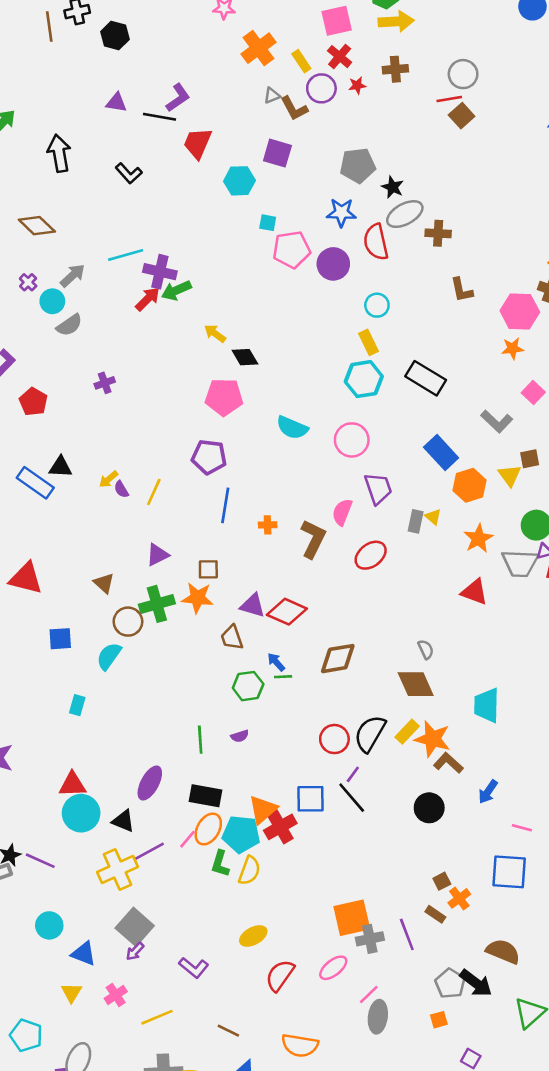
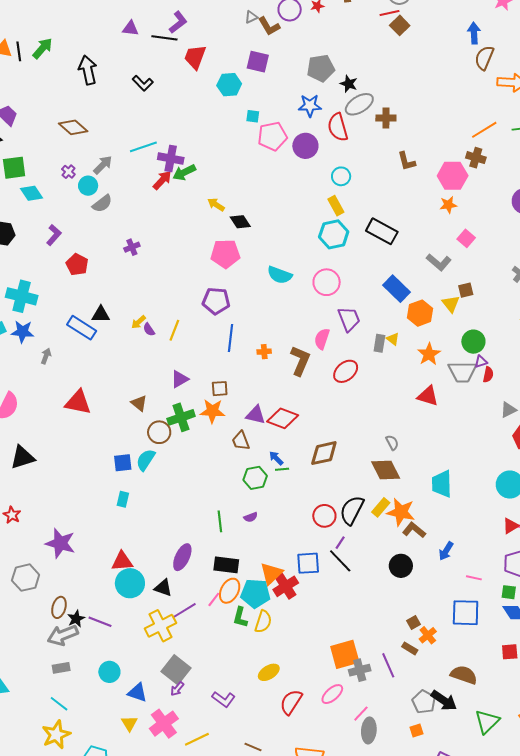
blue square: (60, 639) -> (123, 463), moved
pink cross: (116, 995) -> (164, 724), size x1.6

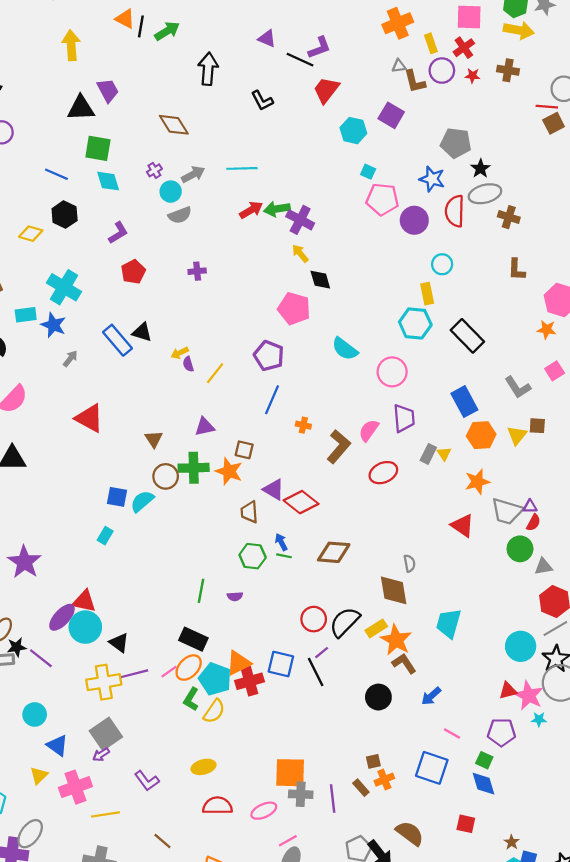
purple cross: (171, 158) -> (300, 220), moved
green circle: (473, 342) -> (520, 549), moved
purple ellipse: (182, 557) -> (62, 617), moved
red semicircle: (291, 702) -> (217, 806), turned 40

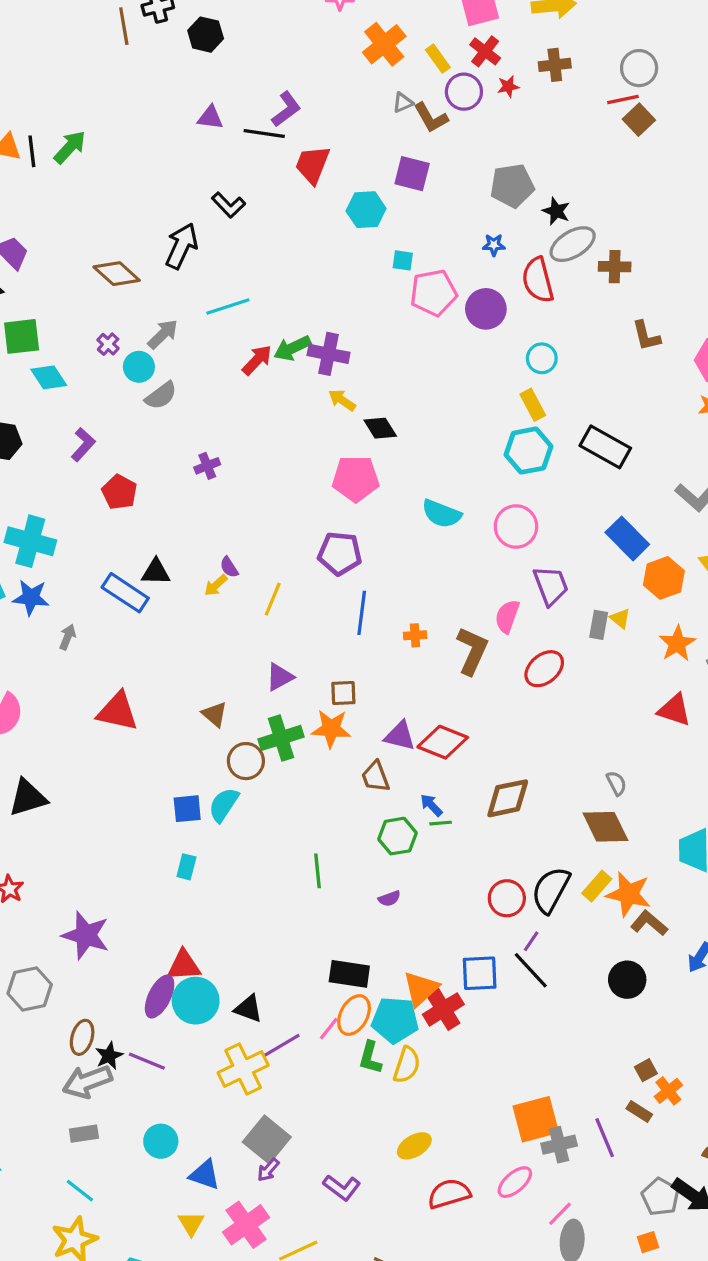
black arrow: (208, 69) -> (182, 246), moved, turned 36
blue star: (432, 179) -> (494, 245), size x0.6
purple semicircle: (188, 364) -> (229, 567), moved
green line: (201, 591) -> (317, 871), moved

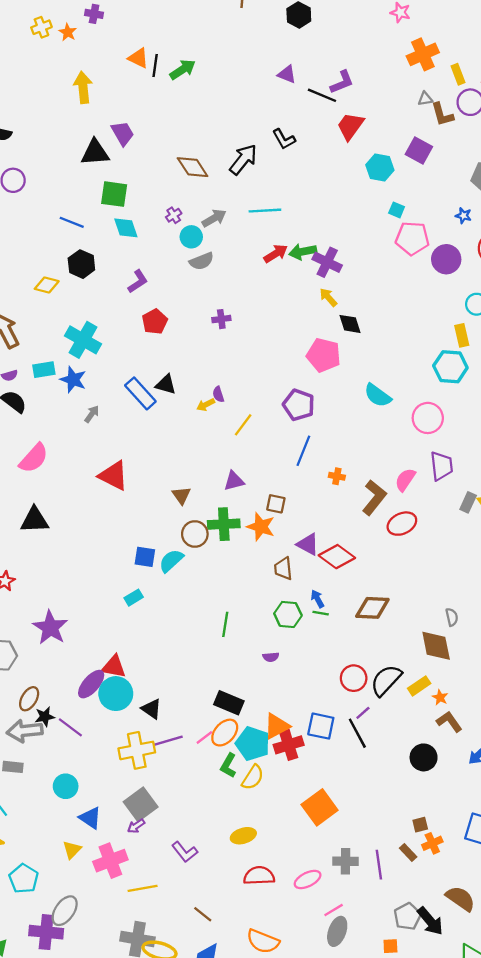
red ellipse: (544, 669) -> (402, 524), moved
cyan rectangle: (186, 867) -> (134, 598), turned 30
orange star: (629, 894) -> (440, 697), size x0.5
orange square: (536, 1119) -> (320, 807), moved, turned -36

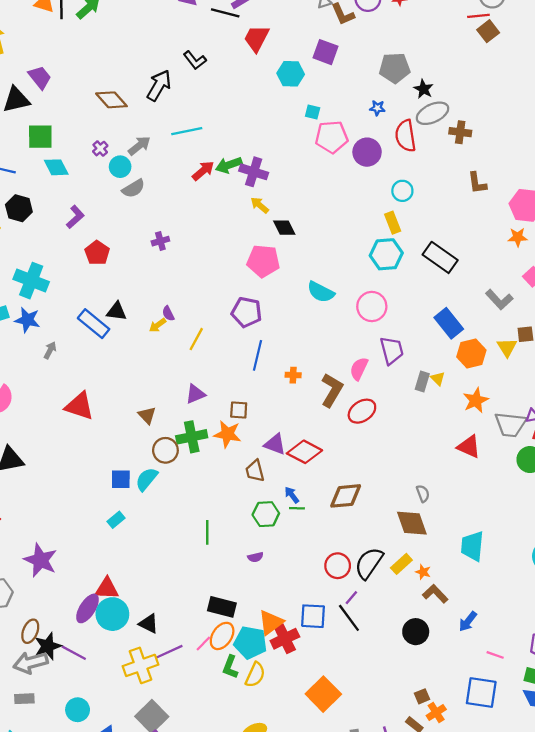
black star: (45, 717) -> (48, 646), size x1.4

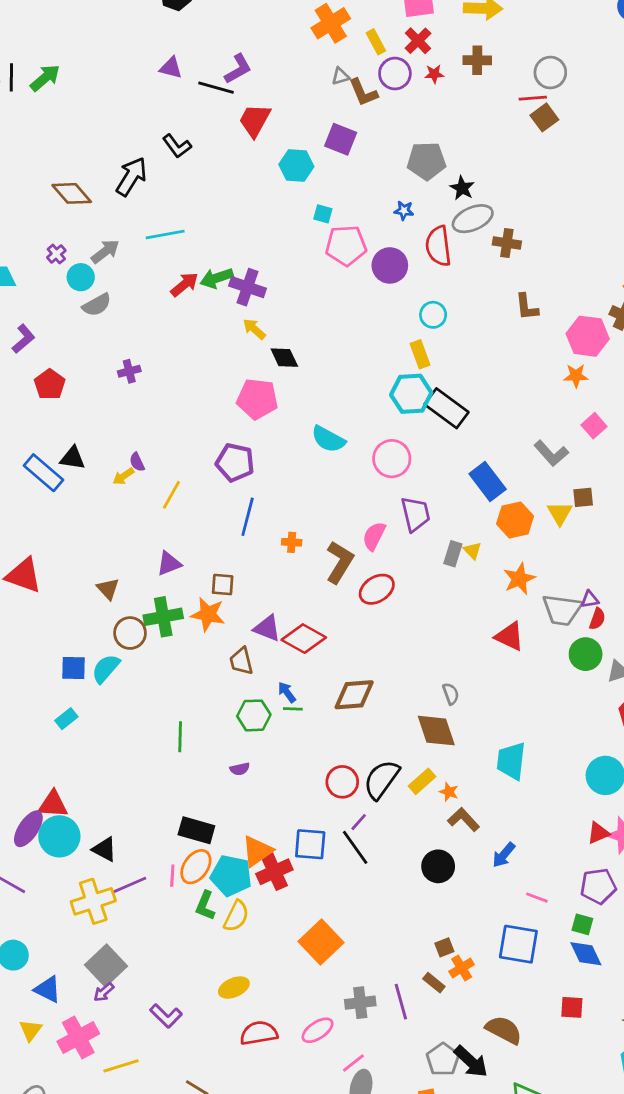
black rectangle: (440, 257) -> (447, 408), moved
pink line: (203, 644) -> (172, 876), turned -42

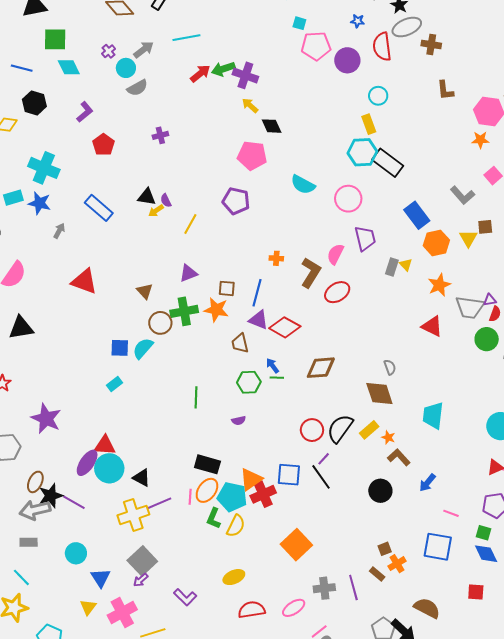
black triangle: (73, 458) -> (147, 197), moved
blue line: (248, 517) -> (257, 293), moved
blue triangle: (48, 989) -> (101, 578), turned 30

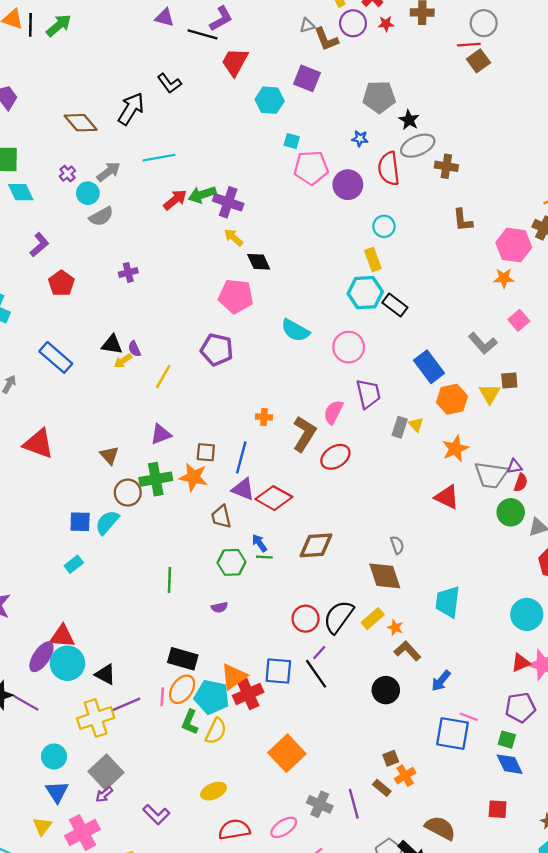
black rectangle: (388, 163) -> (395, 305), size x0.7
blue square: (438, 547) -> (453, 734), moved
cyan circle: (76, 553) -> (54, 756), moved
gray cross: (324, 588) -> (320, 804), turned 30

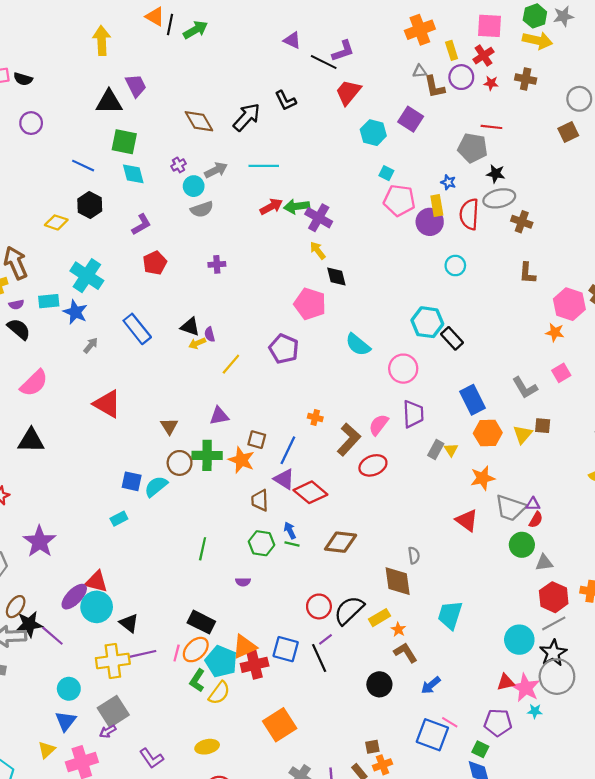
red line: (469, 45) -> (491, 127), moved
black star: (409, 120) -> (496, 174), turned -30
yellow rectangle: (373, 260) -> (437, 206), moved

